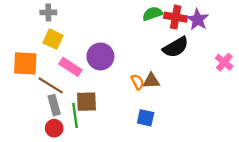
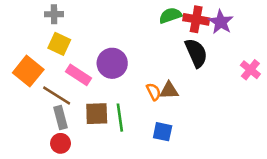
black semicircle: (176, 47) -> (196, 53), turned -84
orange square: (25, 63) -> (28, 71), turned 36
green line: (75, 115) -> (120, 118), moved

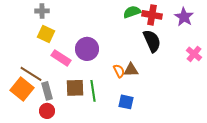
purple star: (221, 22) -> (184, 17), moved
orange square: (28, 71) -> (22, 89), moved
brown line: (57, 96) -> (31, 74), moved

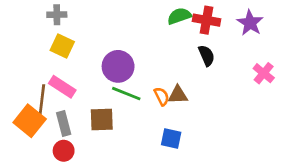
black semicircle: (152, 41) -> (206, 56), size x0.7
pink rectangle: (61, 58) -> (62, 87), moved
brown line: (31, 74) -> (42, 100), turned 65
green line: (93, 91) -> (126, 94), moved, turned -60

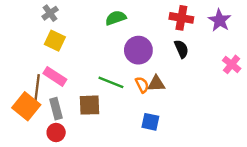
gray cross: (57, 15) -> (50, 13), turned -35
green semicircle: (179, 16) -> (116, 18), moved
purple circle: (118, 66) -> (138, 50), moved

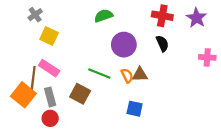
gray cross: (50, 13) -> (35, 15), moved
pink cross: (232, 64) -> (207, 57), turned -35
brown square: (89, 105) -> (80, 94), turned 30

